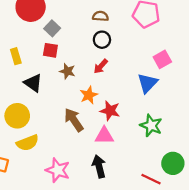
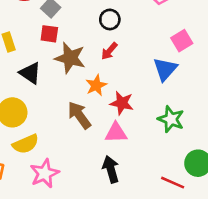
brown star: (67, 71) -> (70, 58), size x1.6
pink star: (58, 170) -> (44, 173), moved, turned 30

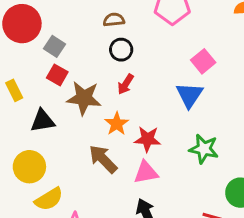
red square: (49, 34) -> (57, 75), turned 30
black triangle: (30, 73) -> (43, 121), turned -35

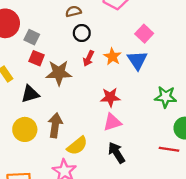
orange star: (117, 124) -> (112, 57), moved
green star: (204, 149) -> (166, 97), moved
brown arrow: (103, 159) -> (55, 125), moved, turned 60
yellow semicircle: (49, 199) -> (77, 146), moved

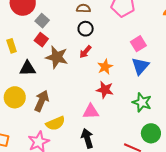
orange star: (112, 57) -> (105, 67), moved
blue triangle: (137, 60) -> (140, 66), moved
red star: (110, 97) -> (105, 90), moved

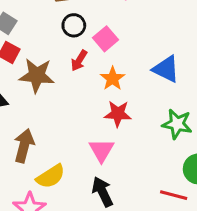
pink square: (138, 44) -> (105, 39), moved
blue triangle: (140, 66) -> (166, 69), turned -36
pink triangle: (91, 112) -> (101, 150), turned -48

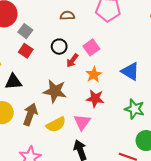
black circle: (74, 25) -> (59, 47), moved
brown star: (37, 75) -> (55, 91), moved
yellow semicircle: (51, 176) -> (56, 124), moved

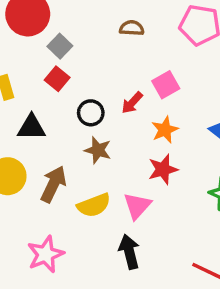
black circle: (59, 47) -> (91, 113), moved
brown star: (55, 91) -> (98, 150), size x0.7
red star: (95, 99) -> (163, 169), turned -30

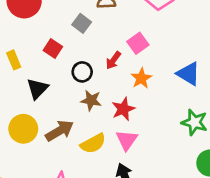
gray square: (60, 46) -> (82, 23), moved
black triangle: (31, 127) -> (37, 89), turned -40
red star: (163, 169) -> (123, 109), moved
brown arrow: (53, 184) -> (60, 131), turned 40

